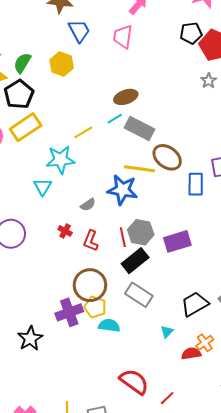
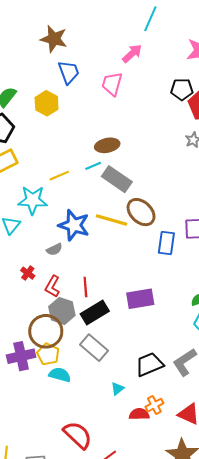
blue star: (122, 190) -> (74, 225), moved
gray hexagon: (141, 232) -> (62, 311), moved

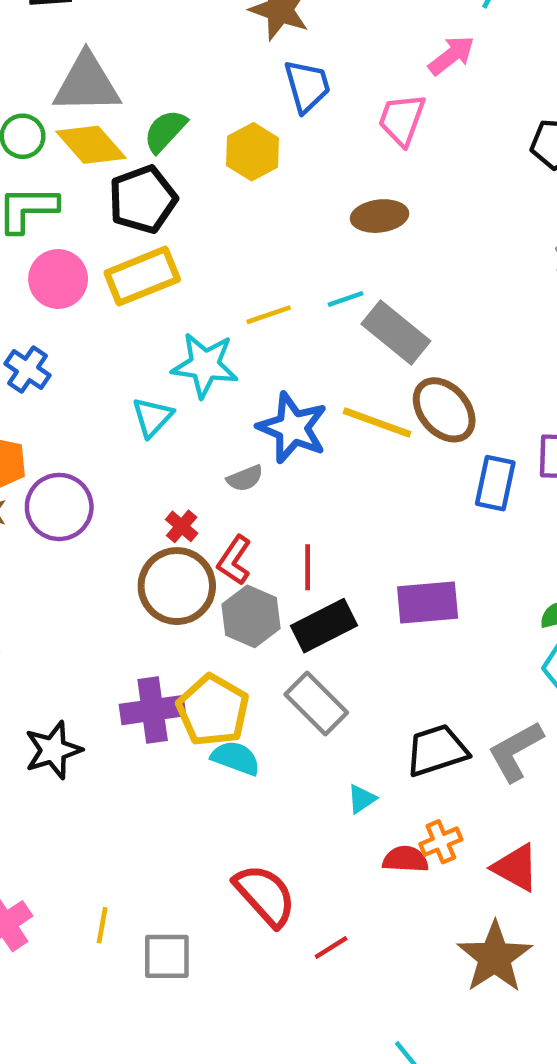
brown ellipse: (107, 145) -> (380, 216), moved
brown circle: (46, 331) -> (177, 586), moved
yellow pentagon: (48, 354) -> (213, 710), size x1.4

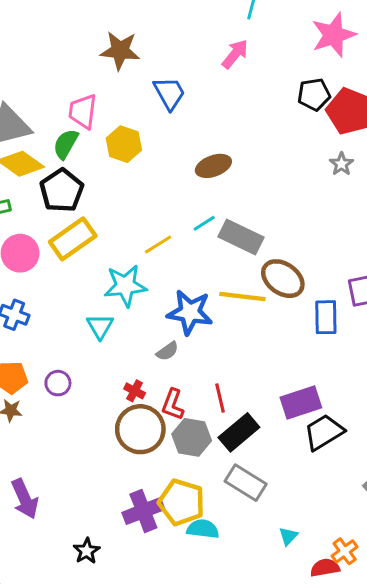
blue trapezoid: (307, 86) -> (169, 93), moved
pink trapezoid: (402, 120) -> (83, 111), moved
purple circle: (59, 507) -> (58, 383), moved, size x0.6
black star: (53, 750) -> (87, 551), size x0.7
black trapezoid: (437, 750) -> (324, 432), moved

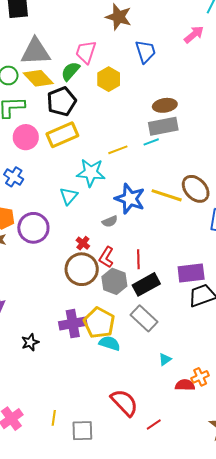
gray rectangle: (241, 237) -> (163, 126), moved, turned -48
purple circle: (58, 383) -> (33, 228), size x1.8

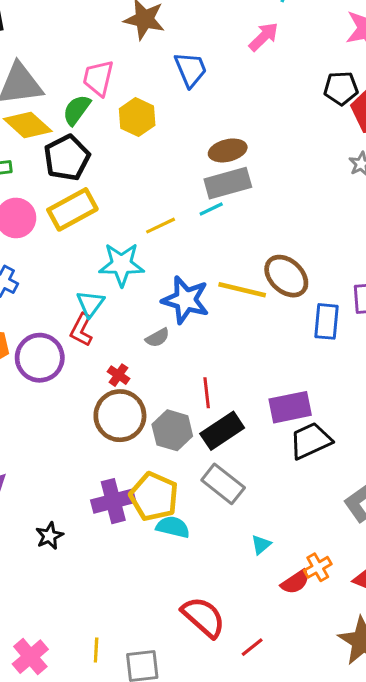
red L-shape: (106, 257) -> (81, 330), moved
red semicircle: (185, 385) -> (295, 582), turned 150

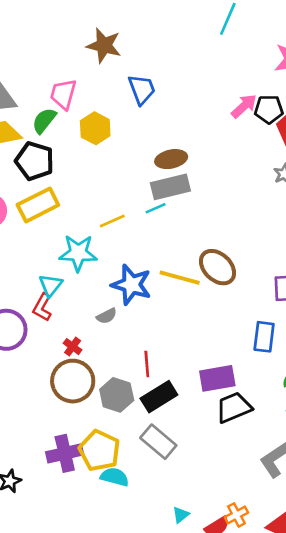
pink arrow: (264, 37) -> (244, 106), moved
black pentagon: (67, 158) -> (35, 161), turned -30
blue rectangle: (326, 321) -> (264, 337), moved
cyan triangle: (261, 545) -> (181, 515), moved

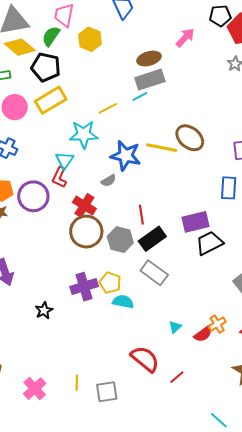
pink arrow: (244, 106) -> (185, 38), moved
red cross: (73, 347) -> (84, 205), size x1.6
yellow pentagon: (99, 451) -> (110, 283), size x0.7

